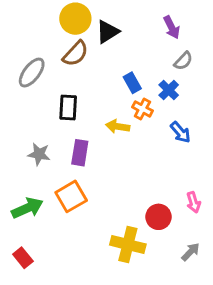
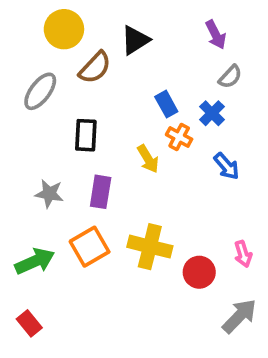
yellow circle: (75, 19) -> (64, 29), moved
yellow arrow: (118, 126) -> (148, 159), turned -130
yellow cross: (128, 245) -> (150, 247), moved
gray arrow: (191, 252) -> (239, 316), size x1.5

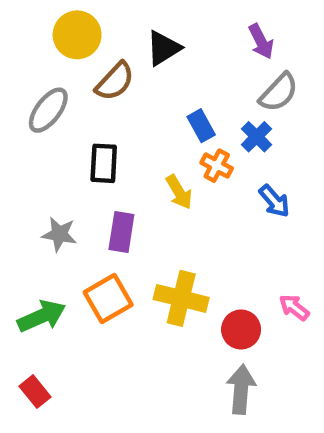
gray semicircle: (230, 77) -> (279, 92), size x1.4
pink arrow: (243, 254) -> (294, 307), turned 145
gray arrow: (239, 316) -> (241, 389), moved, turned -39

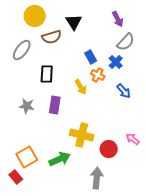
black triangle: (163, 48) -> (74, 22), turned -30
brown semicircle: (115, 81) -> (52, 37), turned 30
orange square: (108, 298) -> (27, 157), moved
green arrow: (42, 316) -> (60, 159), moved
gray arrow: (241, 389) -> (97, 178), moved

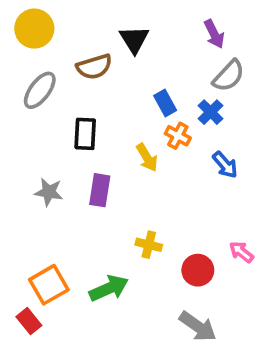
yellow circle: (35, 16) -> (34, 29), moved
yellow cross: (82, 135) -> (149, 245), size x0.6
gray arrow: (97, 178) -> (198, 326), moved, turned 120

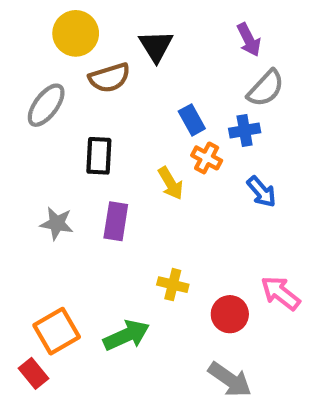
yellow circle: (34, 29) -> (76, 33), moved
blue cross: (211, 112) -> (245, 130), turned 35
pink arrow: (241, 252) -> (280, 293), size x1.4

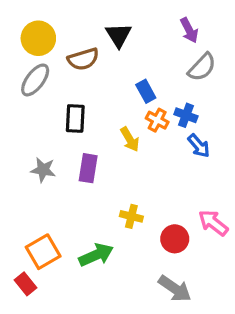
yellow circle: (76, 33) -> (38, 38), moved
blue cross: (245, 130) -> (186, 115), moved, turned 30

